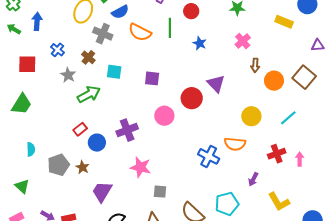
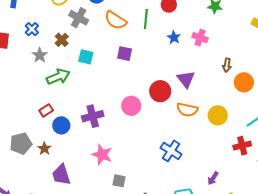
pink cross: (243, 41) -> (200, 38), moved, turned -35
purple square: (152, 78) -> (125, 54), moved
orange semicircle: (235, 144) -> (187, 110), moved
red cross: (277, 154) -> (242, 146), moved
purple trapezoid: (102, 192) -> (61, 175), turned -55

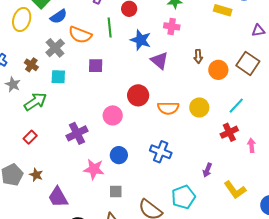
gray cross: (79, 18) -> (55, 48), moved, turned 30
blue star: (174, 37) -> (141, 40), size x1.5
pink cross: (200, 38) -> (172, 26), moved
purple triangle: (186, 79) -> (159, 61), moved
blue circle: (61, 125) -> (119, 155), moved

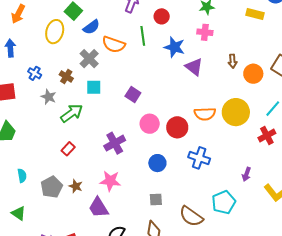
purple square: (96, 66) -> (133, 95), moved, turned 35
red circle: (138, 95) -> (177, 127), moved
yellow circle: (199, 107) -> (236, 112), size x1.4
pink star: (94, 169) -> (110, 181), moved

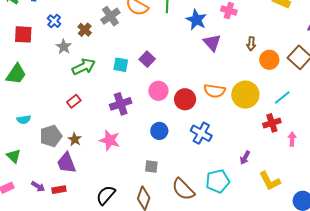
cyan square: (94, 87) -> (121, 65), moved
cyan semicircle: (22, 176) -> (24, 120), turned 80
purple trapezoid: (98, 208) -> (66, 163), moved

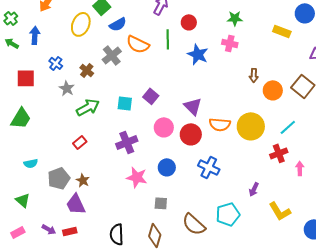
purple triangle: (212, 43) -> (193, 106), moved
pink star: (110, 140) -> (137, 177), moved
black semicircle: (106, 195) -> (117, 234), turned -40

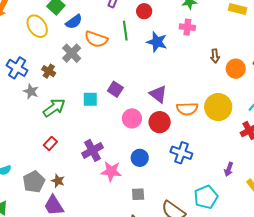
yellow ellipse: (81, 24) -> (37, 26), turned -50
blue cross: (56, 63) -> (17, 68), size x1.5
purple cross: (127, 142) -> (92, 150), moved

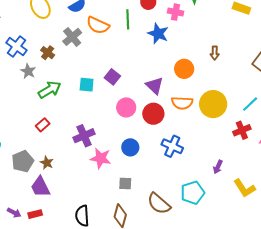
pink cross: (187, 27) -> (176, 12), moved
orange circle: (236, 69) -> (184, 69), moved

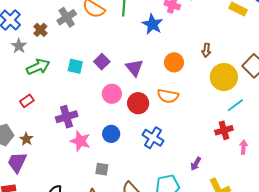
purple triangle: (155, 86) -> (134, 68), moved
yellow circle: (213, 104) -> (224, 77), moved
purple trapezoid: (40, 187) -> (17, 162), turned 45

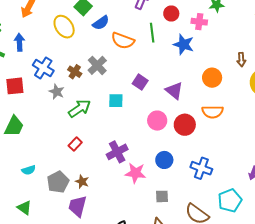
gray cross: (67, 17) -> (97, 65), moved
purple square: (102, 62) -> (140, 82), moved
blue cross: (153, 138) -> (201, 168), moved

